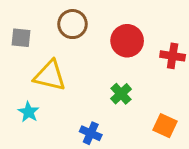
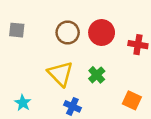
brown circle: (73, 24) -> (68, 33), moved
yellow triangle: (50, 76) -> (60, 74), moved, turned 32
cyan star: (29, 112) -> (23, 103), moved

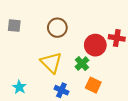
red circle: (102, 33) -> (95, 45), moved
orange square: (132, 100) -> (93, 85), moved

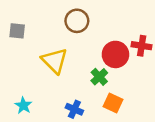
brown circle: (57, 28) -> (77, 21), moved
yellow triangle: (51, 63) -> (54, 61), moved

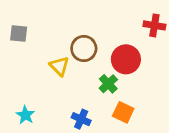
brown circle: (77, 21) -> (84, 48), moved
red cross: (142, 46) -> (154, 25), moved
yellow triangle: (54, 61) -> (59, 66), size x0.7

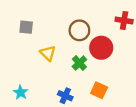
gray square: (19, 34) -> (26, 27), moved
brown circle: (84, 48) -> (79, 30), moved
green cross: (108, 84) -> (79, 63), moved

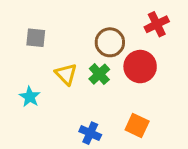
red cross: (124, 21) -> (157, 24), moved, turned -35
green cross: (79, 63) -> (99, 74), moved
cyan star: (21, 92) -> (30, 97), moved

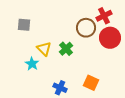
brown circle: (110, 42) -> (86, 28), moved
red circle: (140, 67) -> (110, 38), moved
cyan star: (30, 97) -> (32, 64), moved

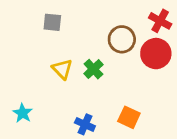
red cross: (104, 16) -> (160, 21), moved, turned -35
gray square: (24, 25) -> (52, 22), moved
cyan star: (32, 64) -> (23, 113), moved

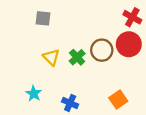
brown circle: (122, 39) -> (102, 50), moved
cyan star: (23, 113) -> (34, 94), moved
orange square: (129, 117) -> (118, 99), moved, turned 30

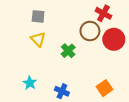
red cross: (132, 17) -> (103, 13), moved
brown circle: (102, 50) -> (90, 31), moved
yellow triangle: (51, 57) -> (38, 39), moved

